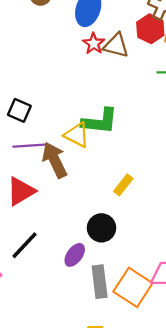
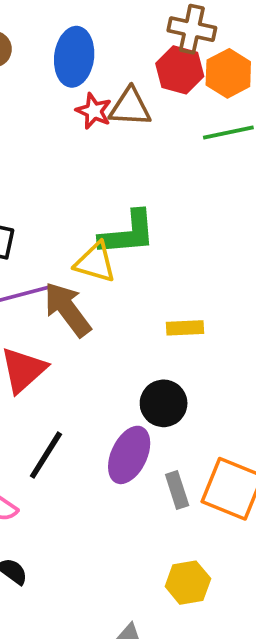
yellow rectangle: (123, 185) -> (185, 328), turned 60
purple ellipse: (75, 255) -> (129, 455), size x1.4
gray rectangle: (100, 282) -> (177, 490), size x0.7

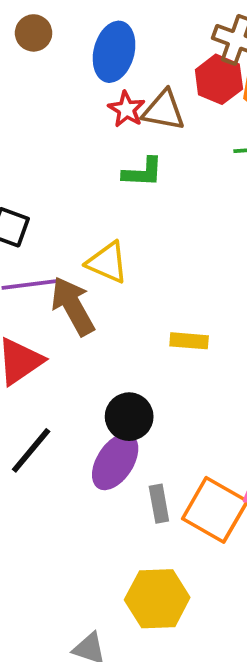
green L-shape: (128, 233) -> (143, 172), moved, size x0.7
black circle: (164, 403) -> (129, 417), moved
yellow hexagon: (188, 583) -> (157, 599), size x1.4

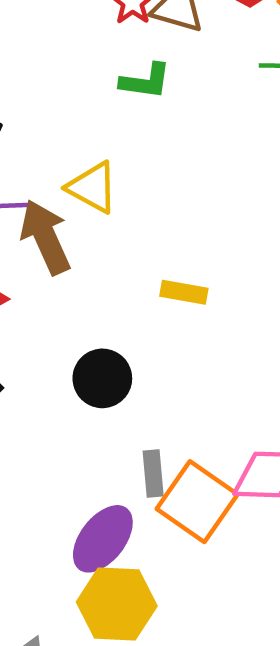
purple ellipse: (115, 462) -> (103, 539), moved
gray rectangle: (159, 504) -> (153, 474), moved

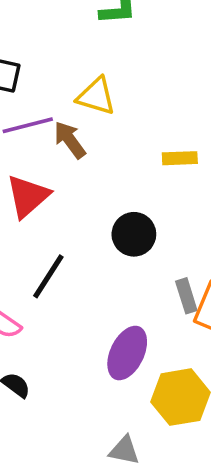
brown arrow: (46, 237) -> (70, 140), size x0.7
purple ellipse: (103, 539) -> (127, 353), moved

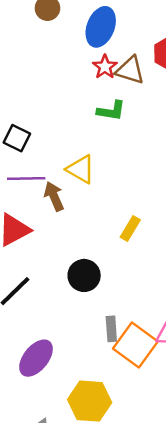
yellow rectangle: (180, 158) -> (130, 228), turned -70
purple ellipse: (127, 353) -> (36, 358), moved

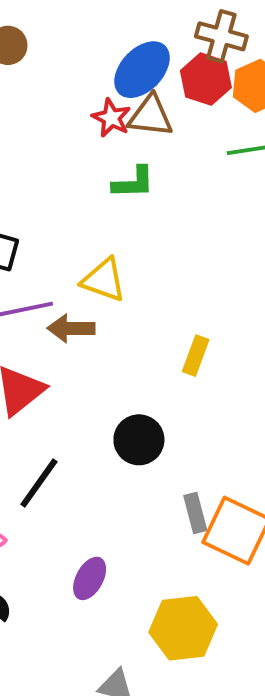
blue ellipse: (101, 27) -> (142, 70), moved, turned 33
brown arrow: (54, 196) -> (71, 328), turned -56
purple ellipse: (36, 358) -> (90, 578), size x0.7

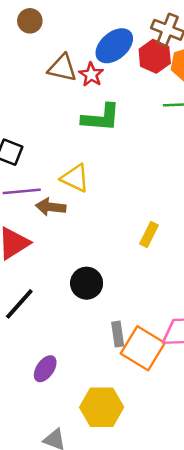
brown triangle: (150, 116) -> (62, 68), moved
green L-shape: (133, 183) -> (101, 118), size x1.4
yellow rectangle: (196, 356) -> (149, 235), moved

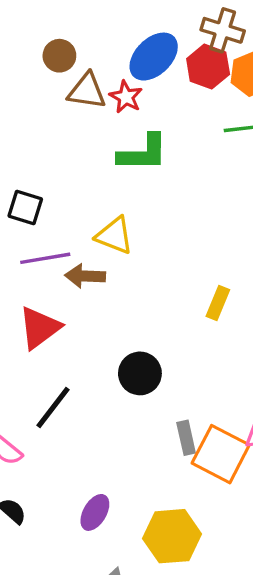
brown circle: (30, 21) -> (59, 56), moved
purple ellipse: (45, 369) -> (95, 512), moved

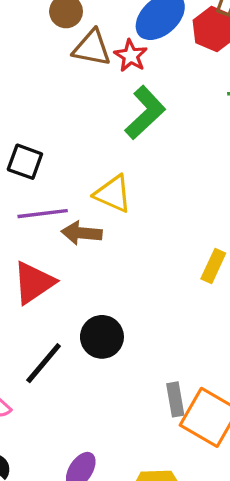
green L-shape: (143, 153) -> (145, 113), turned -46
black circle: (140, 373) -> (102, 337), moved

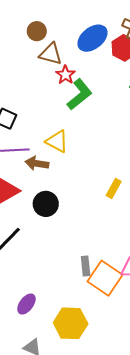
red star: (131, 56) -> (66, 75), moved
black circle: (102, 337) -> (46, 204), moved

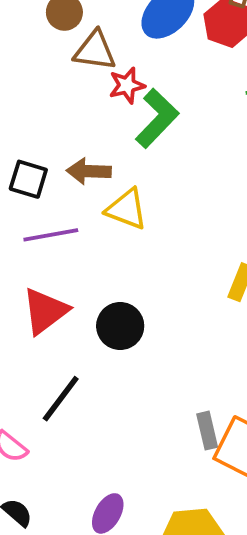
red star: (66, 75) -> (127, 85), turned 30
brown arrow: (37, 163) -> (89, 171), moved

